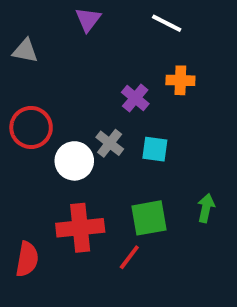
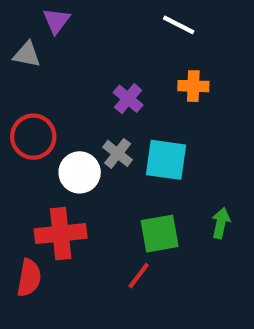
purple triangle: (88, 19) -> (56, 21), moved
purple cross: (135, 98) -> (128, 99), moved
cyan square: (155, 149) -> (166, 160), size x1.5
red cross: (80, 228) -> (61, 234), moved

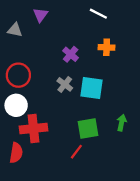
purple triangle: (56, 21) -> (40, 15), moved
white circle: (80, 172) -> (16, 105), moved

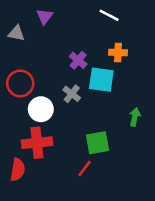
cyan square: (91, 88) -> (101, 80), moved
white circle: (16, 105) -> (41, 109), moved
green arrow: (122, 123) -> (135, 117), moved

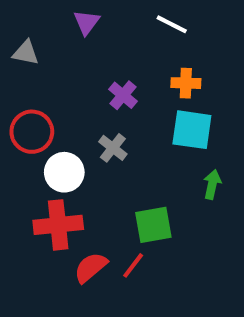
purple triangle: (45, 17) -> (87, 22), moved
cyan square: (101, 80) -> (192, 130), moved
red semicircle: (18, 170) -> (91, 267), moved, turned -140

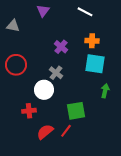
white circle: (64, 172) -> (44, 90), moved
red cross: (58, 225) -> (29, 111), size x0.6

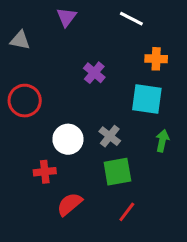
orange cross: (92, 41) -> (156, 59), moved
gray cross: (56, 73) -> (110, 136), moved
red line: (66, 131) -> (127, 212), moved

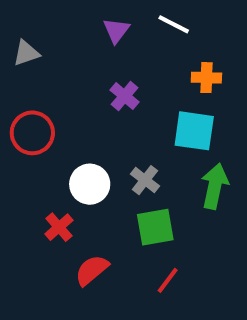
purple triangle: (66, 17) -> (116, 30), moved
gray triangle: (20, 40) -> (26, 53), turned -30
green arrow: (162, 141) -> (215, 186), size x1.5
red cross: (45, 172) -> (59, 227), turned -35

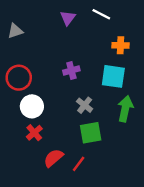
purple cross: (125, 96) -> (71, 70), moved, turned 35
white circle: (90, 184) -> (32, 106), moved
red line: (168, 280) -> (79, 164), moved

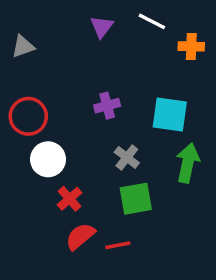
orange cross: (120, 45) -> (191, 46), moved
red cross: (34, 133) -> (69, 199), moved
red line: (79, 164) -> (118, 245), turned 42

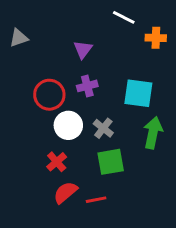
purple triangle: (102, 27) -> (83, 49), moved
red circle: (28, 116) -> (49, 95), moved
white circle: (48, 159) -> (68, 125), moved

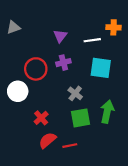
white line: (124, 17) -> (92, 40), moved, turned -35
white circle: (68, 125) -> (18, 91), moved
green arrow: (153, 133) -> (107, 112), moved

